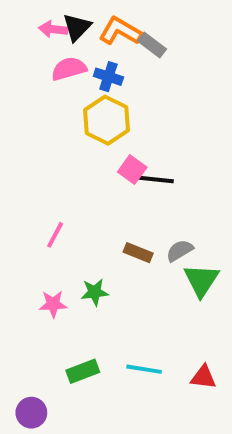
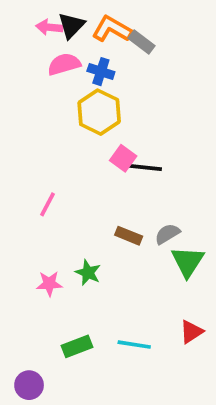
pink line: (55, 235) -> (47, 204), moved
green star: (95, 292) -> (88, 273), turned 30
red triangle: (203, 377) -> (191, 332), moved, turned -40

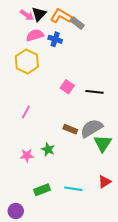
pink arrow: (49, 27) -> (27, 15), turned -152
yellow hexagon: (99, 112) -> (27, 62), moved
black line: (145, 167) -> (95, 92), moved
gray semicircle: (167, 234) -> (92, 128), size x1.6

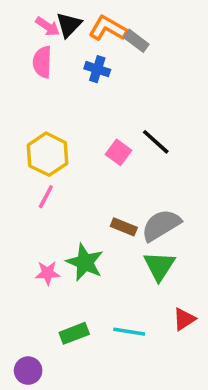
pink semicircle: (35, 35) -> (42, 62), moved, turned -72
yellow hexagon: (27, 62) -> (48, 154), moved
black line: (95, 92) -> (156, 142), moved, turned 36
green triangle: (103, 143) -> (159, 266), moved
green star: (48, 149) -> (85, 262), size x1.5

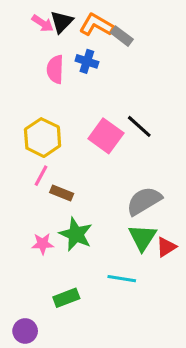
pink semicircle: (42, 62) -> (55, 69), moved
pink square: (119, 152) -> (106, 136), size x1.5
brown rectangle: (124, 227) -> (62, 193), moved
red triangle: (184, 319) -> (166, 247), moved
cyan line: (129, 332) -> (122, 279), moved

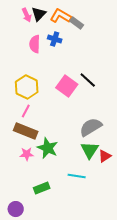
pink arrow: (43, 23) -> (27, 15), turned 32
brown rectangle: (62, 193) -> (26, 131), moved, size x1.6

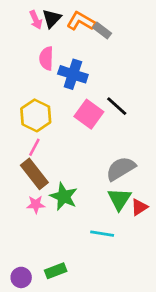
blue cross: (55, 39) -> (73, 74), moved, size x1.5
brown rectangle: (26, 131) -> (34, 174), turned 30
green rectangle: (42, 188) -> (56, 271), moved

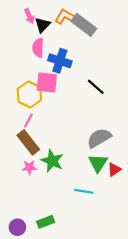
black triangle: (52, 19) -> (42, 25), moved
gray rectangle: (102, 30) -> (84, 25), size x1.6
pink square: (89, 114) -> (47, 83), moved, turned -30

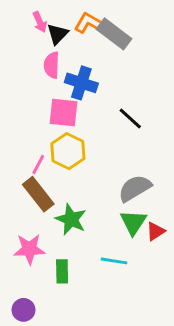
yellow hexagon: (29, 94) -> (68, 151), moved
pink star: (29, 167) -> (29, 249), moved, size x1.5
green rectangle: (46, 222) -> (62, 271), moved, turned -70

